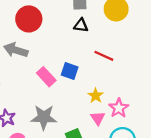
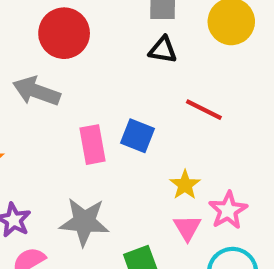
pink rectangle: (46, 77) -> (93, 145), turned 30

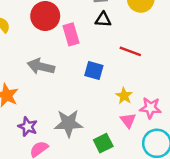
gray arrow: (36, 91) -> (41, 66), moved
pink rectangle: (93, 145) -> (71, 34), moved
pink star: (228, 210) -> (150, 108), turned -30

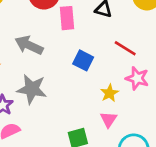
pink star: (150, 108) -> (137, 78), moved
gray star: (68, 123) -> (32, 89), moved

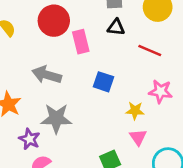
red line: (125, 48) -> (150, 51), moved
yellow star: (109, 93) -> (135, 111), turned -30

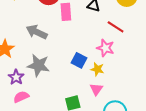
blue square: (104, 82) -> (79, 60), moved
pink star: (161, 91) -> (105, 48), moved

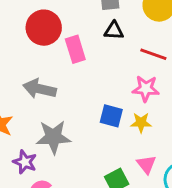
pink triangle: (96, 89) -> (146, 164), moved

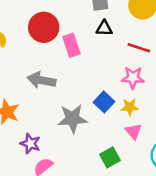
blue square: (111, 116) -> (104, 102), turned 30
gray star: (53, 137) -> (72, 119), moved
pink triangle: (146, 164) -> (133, 131), moved

